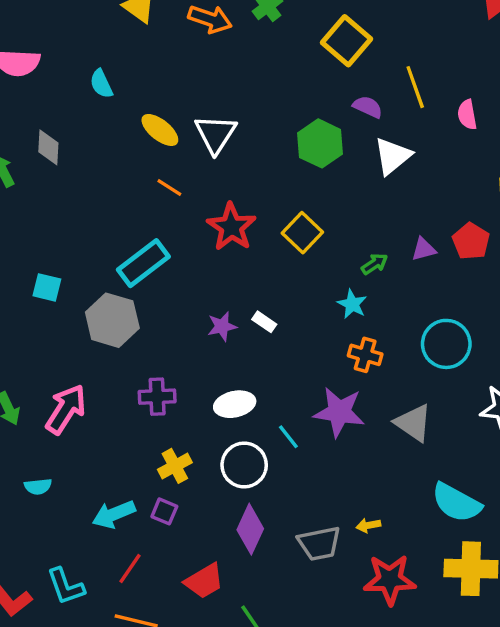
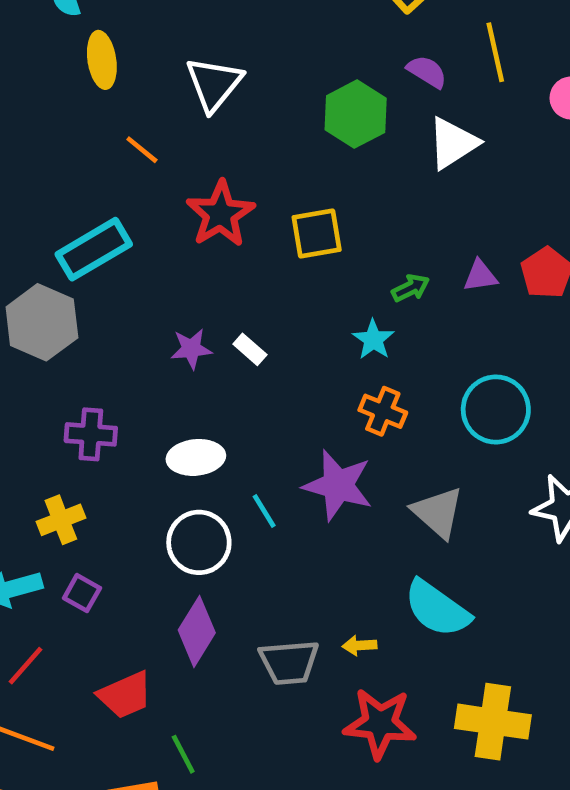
yellow ellipse: (160, 130) -> (102, 60), moved, turned 36
yellow square: (302, 233) -> (317, 233), turned 30
yellow cross: (175, 466) -> (61, 520), moved
cyan semicircle: (456, 503) -> (437, 609), moved

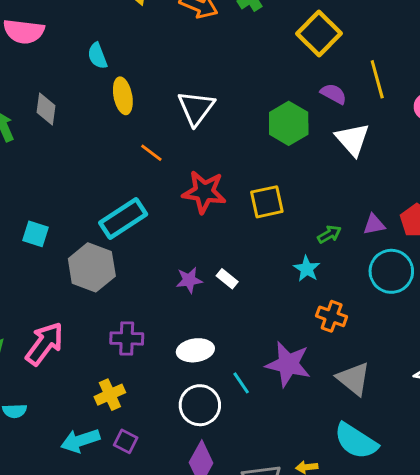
white triangle: (453, 143) -> (352, 139), turned -36
red star: (220, 214) -> (204, 192), turned -30
cyan circle: (496, 409) -> (391, 271), moved
orange cross: (383, 411) -> (332, 316), moved

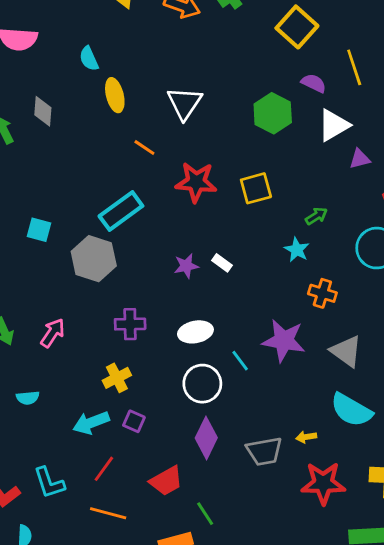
white triangle: (352, 139) -> (334, 125), turned 44
purple triangle: (374, 224) -> (360, 159), moved
pink arrow: (44, 344) -> (53, 333), size x0.7

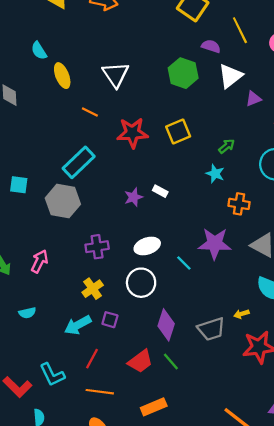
white circle: (202, 384) -> (141, 283), moved
green line: (205, 514) -> (171, 362), moved

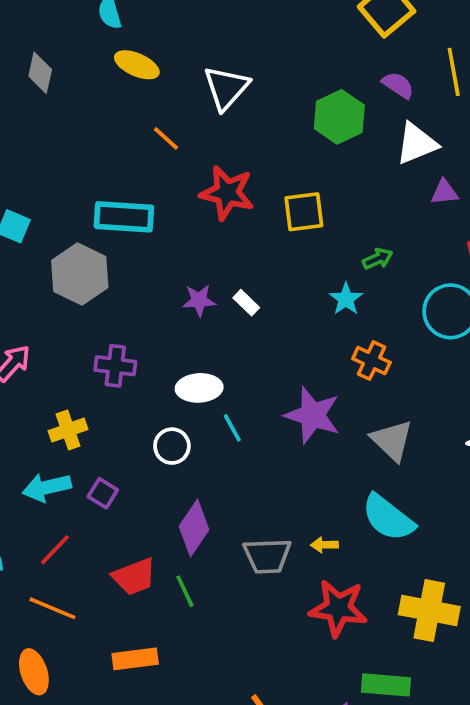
yellow ellipse: (62, 76) -> (137, 65), turned -60
cyan rectangle: (79, 162) -> (124, 217), turned 32
cyan line: (184, 263) -> (232, 428), moved
white circle: (141, 283) -> (172, 446), size x0.7
yellow cross: (93, 289) -> (68, 430), moved

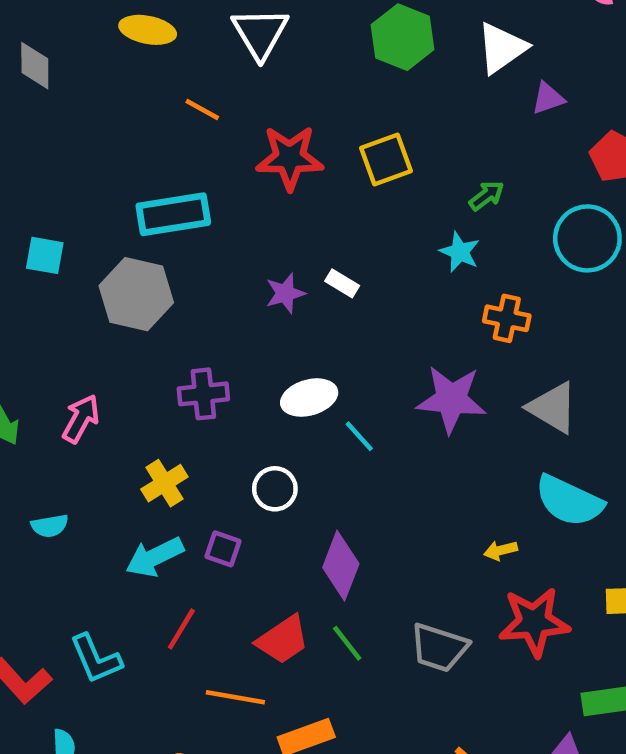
white circle: (172, 446) -> (275, 489), moved
gray trapezoid: (267, 556) -> (439, 648), moved, turned 33
orange line: (52, 608) -> (235, 697), moved

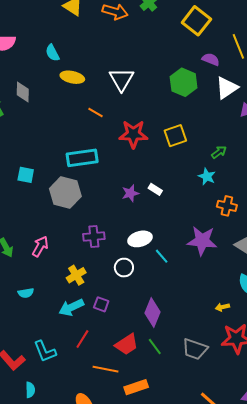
white circle: (275, 489) -> (124, 268), moved

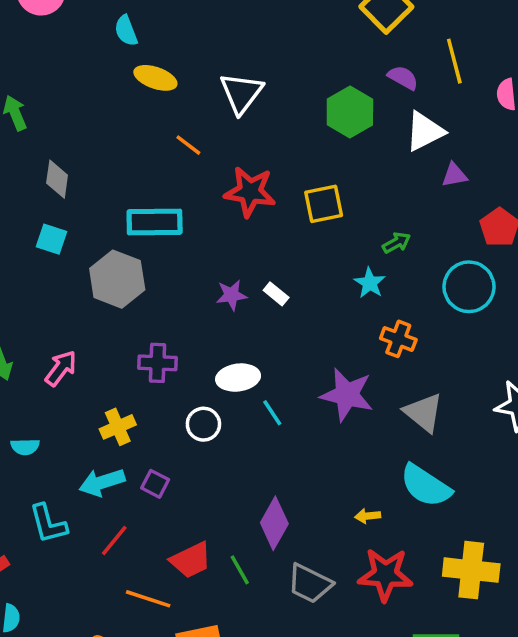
gray diamond: (23, 92) -> (57, 179), moved
purple diamond: (153, 313) -> (274, 523), moved
cyan L-shape: (45, 351) -> (48, 524), moved

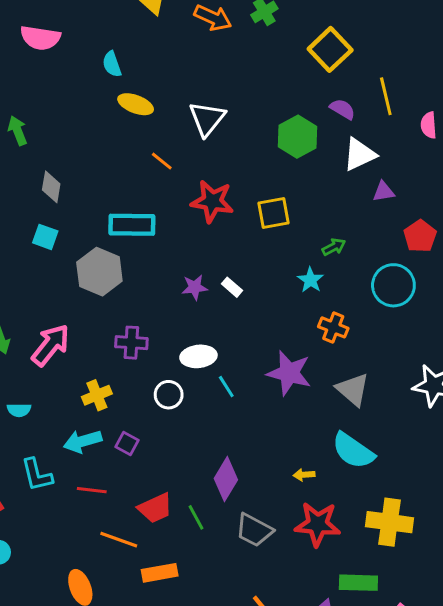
pink arrow: (61, 368) -> (51, 345), size x1.4
red line: (114, 541) -> (92, 490), turned 56

